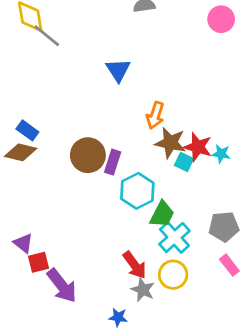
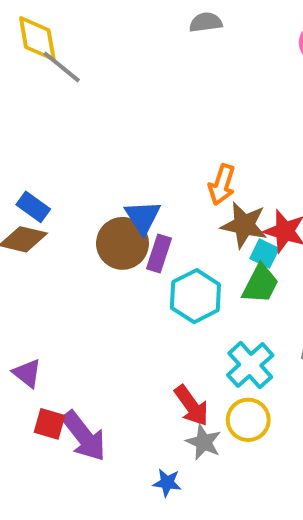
blue triangle: (118, 70) -> (143, 217), moved
green trapezoid: (162, 214) -> (260, 284), moved
red square: (38, 262) -> (49, 424), moved, turned 30

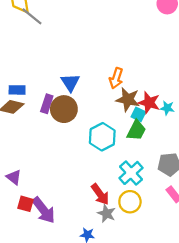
blue rectangle: (33, 207) -> (17, 90), turned -35
blue triangle: (143, 217) -> (70, 82), moved
purple rectangle: (159, 254) -> (47, 104), moved

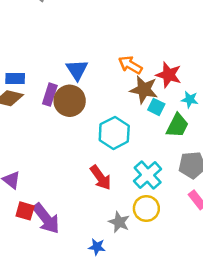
orange arrow: (116, 78) -> (130, 65), turned 102
red star: (149, 103) -> (169, 75), moved
green trapezoid: (136, 130) -> (177, 126), moved
red arrow: (100, 194) -> (101, 178), moved

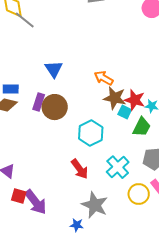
blue triangle: (77, 70) -> (54, 69), moved
red star: (169, 75) -> (135, 100), moved
yellow circle: (146, 208) -> (139, 194), moved
gray star: (119, 222) -> (95, 205), size x1.5

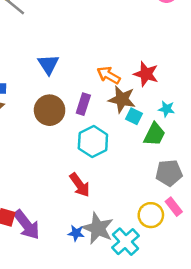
red star: (135, 100) -> (146, 74), moved
purple rectangle: (39, 102) -> (83, 104), moved
cyan cross: (118, 167) -> (126, 242), moved
blue star: (77, 225) -> (76, 233), moved

